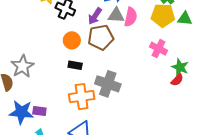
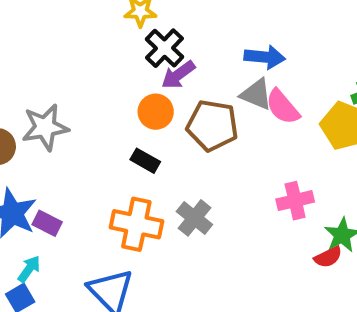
purple arrow: (95, 16) -> (178, 75), moved
pink semicircle: (131, 17) -> (283, 107), turned 108
pink cross: (159, 49) -> (295, 201), moved, turned 30
gray cross: (108, 84) -> (194, 218), size x0.7

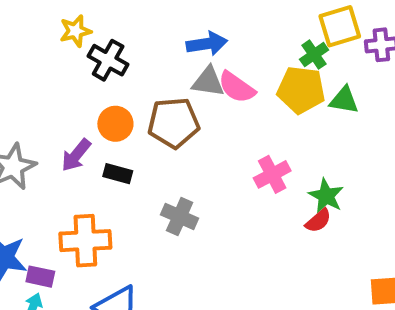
purple arrow: (178, 75) -> (76, 155), moved
purple rectangle: (47, 223) -> (40, 277), moved
orange cross: (136, 224) -> (85, 241), moved

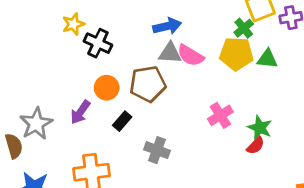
black rectangle: (118, 174) -> (122, 121), moved, turned -60

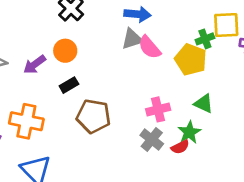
gray triangle: (170, 53) -> (132, 39), turned -40
green triangle: (267, 59) -> (204, 104), moved
brown pentagon: (148, 84) -> (93, 116), moved
gray cross: (157, 150) -> (152, 139), moved

